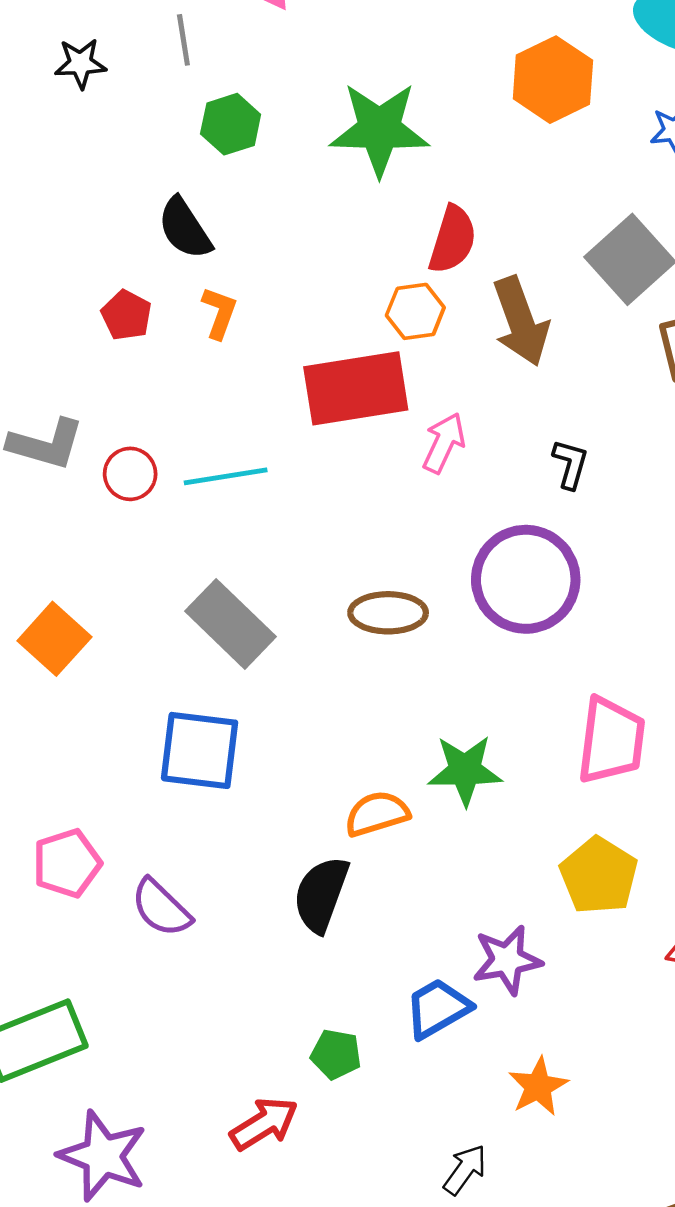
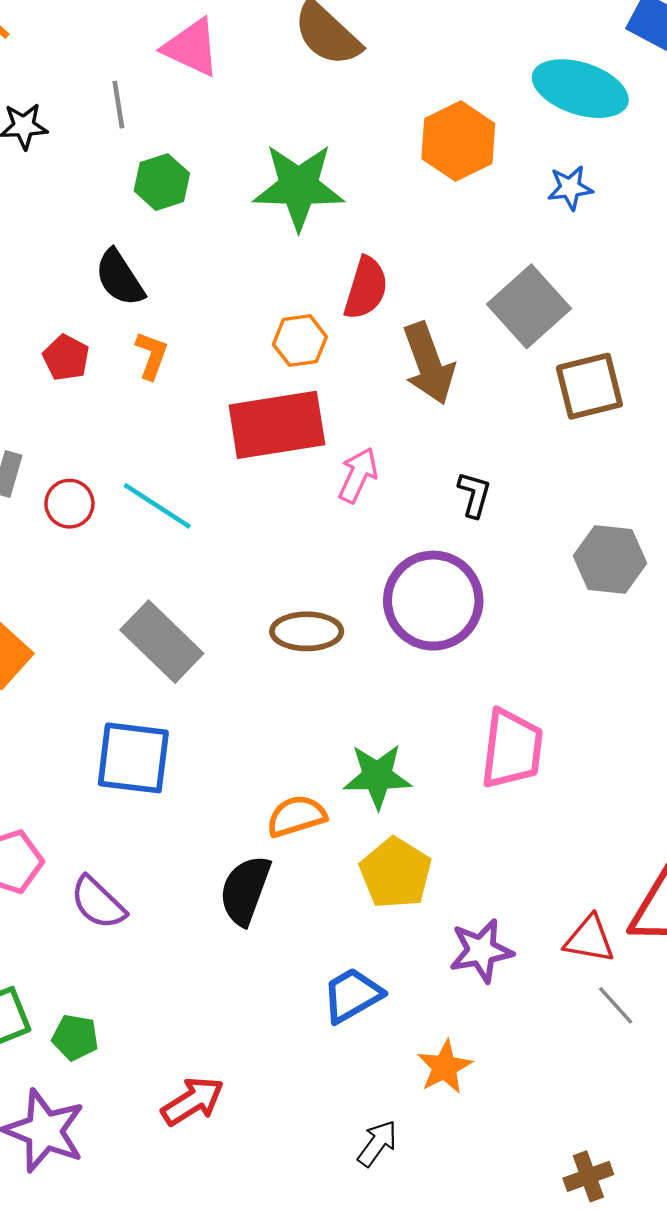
orange hexagon: (415, 311) -> (300, 341), moved
cyan line: (226, 476) -> (157, 506), turned 42
yellow pentagon: (599, 876) -> (396, 873), moved
purple star: (507, 960) -> (481, 951), moved
green pentagon: (336, 1054) -> (75, 1037), moved

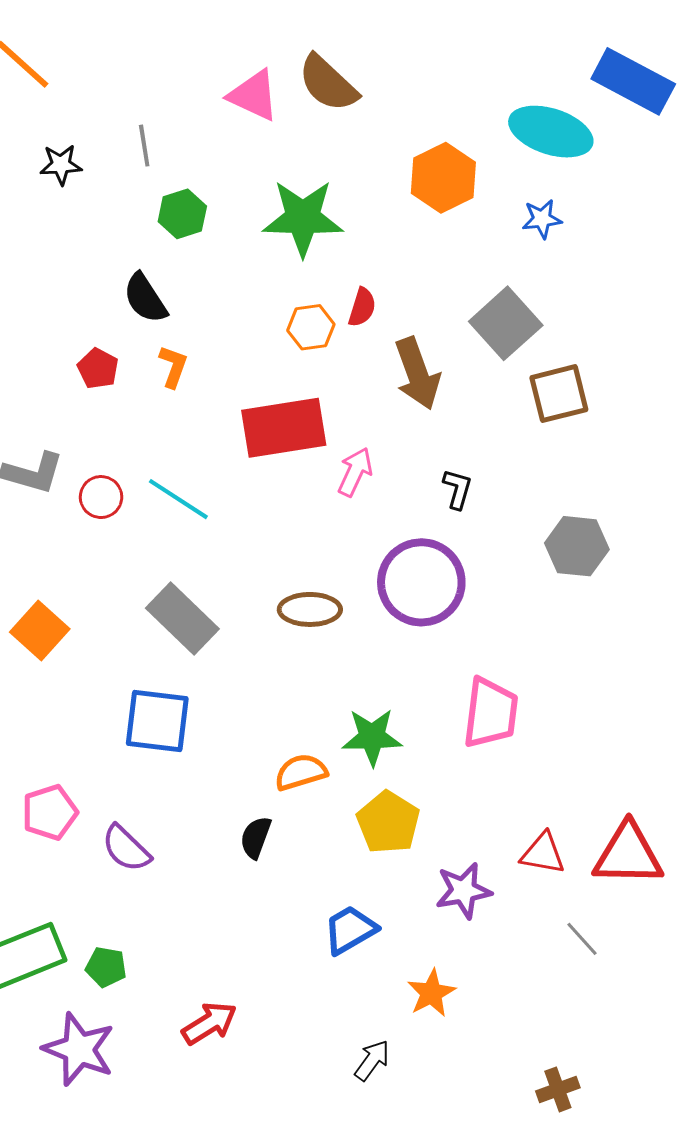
pink triangle: (191, 48) -> (254, 95), moved
red semicircle: (366, 288) -> (362, 307), size x0.7
orange hexagon: (300, 341) -> (311, 327), moved
black semicircle: (245, 890) -> (256, 837), size x0.7
red triangle: (589, 939) -> (543, 853), moved

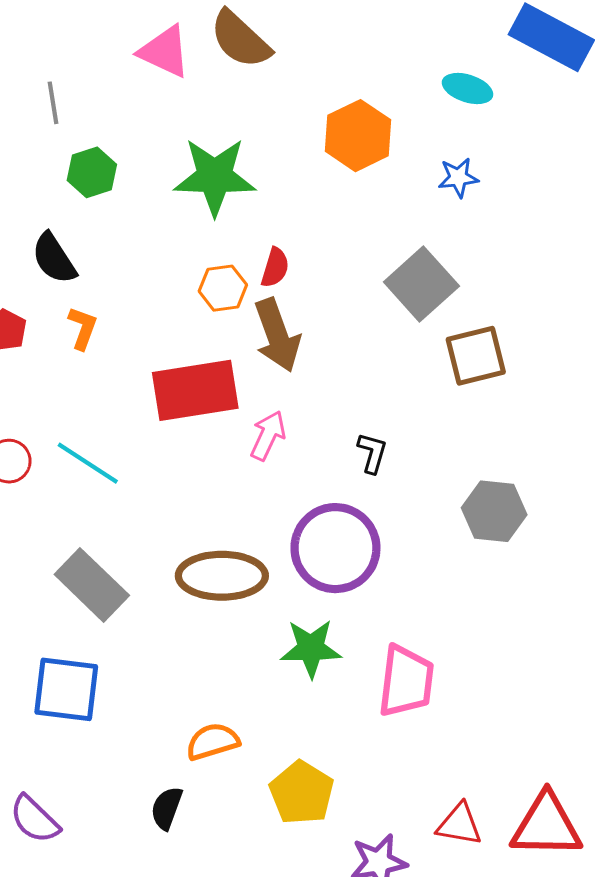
cyan ellipse: (551, 132) -> (467, 88), size x0.6
brown arrow: (417, 374) -> (277, 335), moved
brown ellipse: (310, 609) -> (222, 576), size x1.4
green star: (372, 737) -> (311, 648), moved

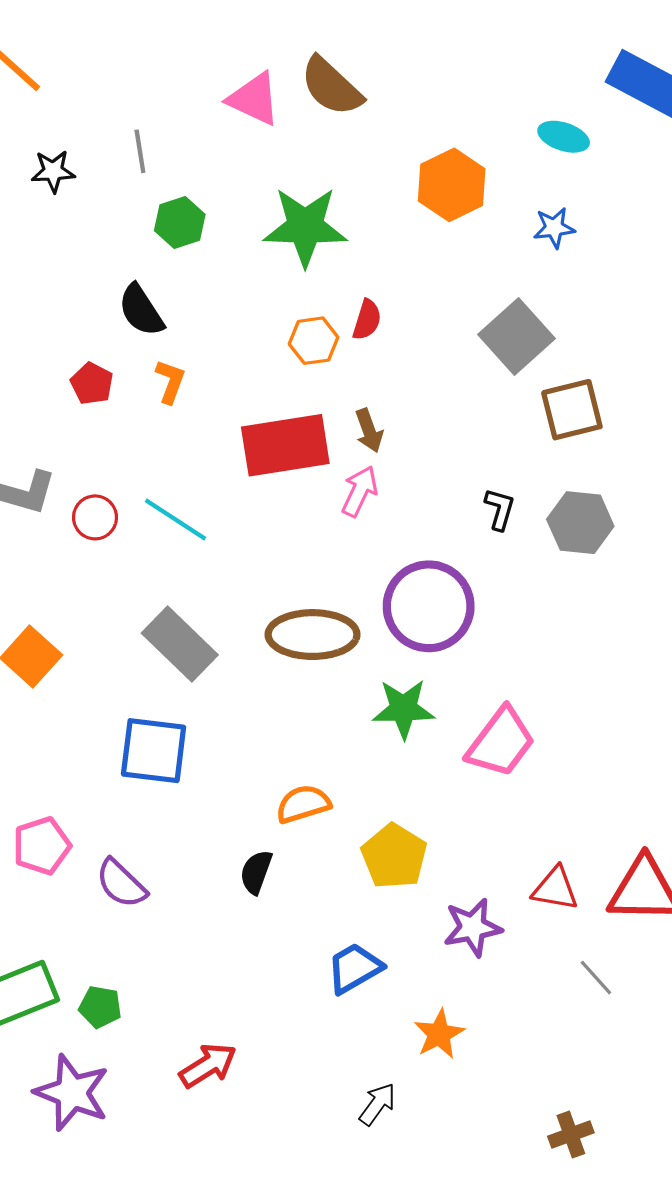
brown arrow: (277, 335) -> (369, 431), moved, size x0.6
black L-shape: (372, 453) -> (500, 509), moved
gray hexagon: (494, 511) -> (580, 523), moved
pink trapezoid: (406, 681) -> (501, 742), turned 30

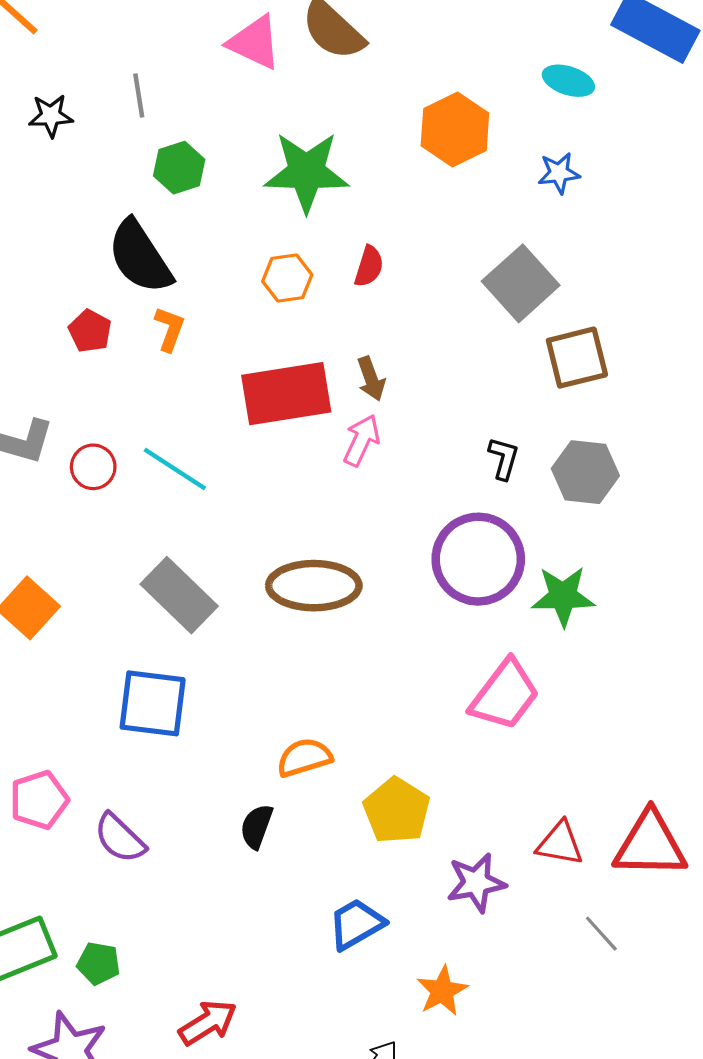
black semicircle: (141, 310) -> (140, 257), size x1.4
orange hexagon: (314, 341) -> (287, 278), moved
purple circle: (429, 606) -> (478, 559), moved
green star: (404, 709) -> (563, 596), moved

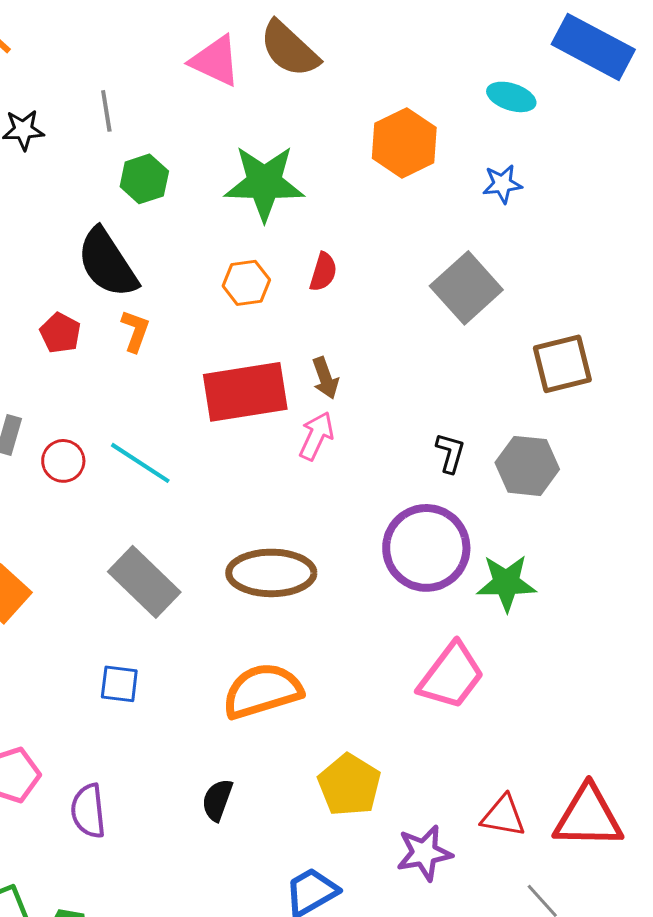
brown square: (577, 358) -> (562, 364), moved
blue square: (153, 703) -> (119, 684), size x0.6
orange semicircle: (304, 757) -> (262, 691), moved, size x1.5
purple semicircle: (120, 838) -> (88, 811), turned 40

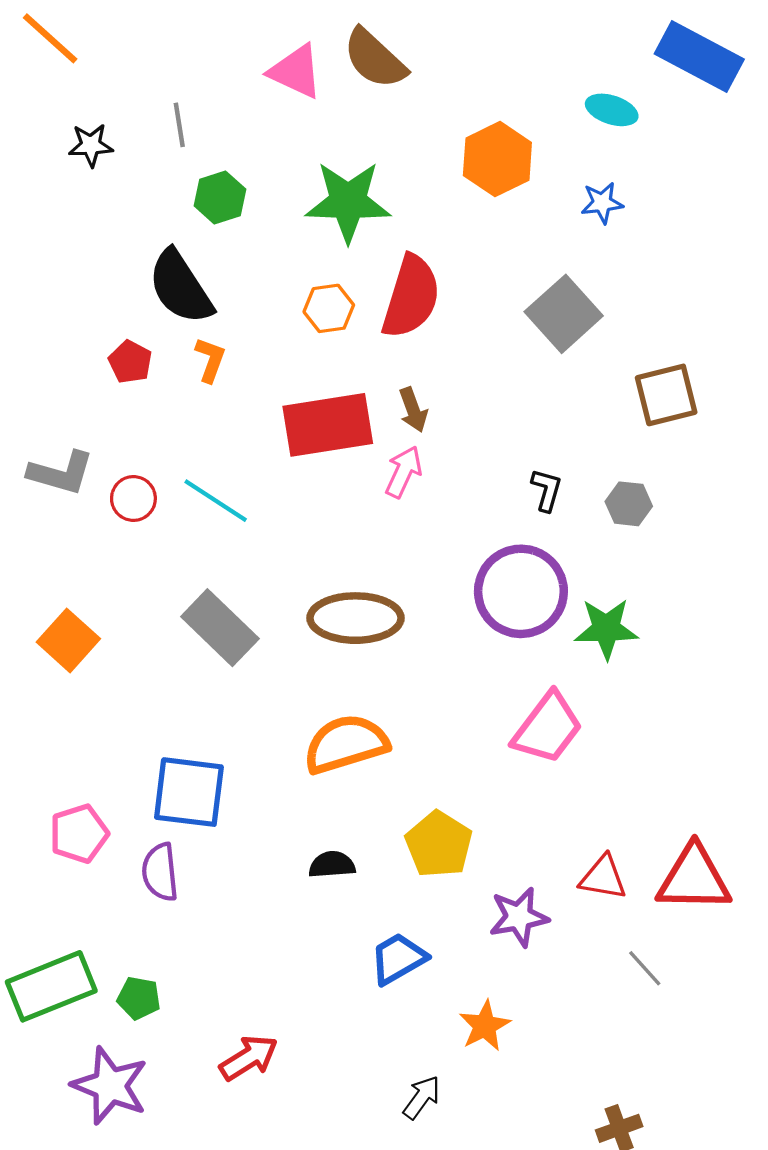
red semicircle: (323, 272) -> (411, 297), size x2.0
gray hexagon: (527, 466) -> (629, 504), size x0.7
blue square: (119, 684) -> (189, 792), moved, size x1.8
black semicircle: (217, 800) -> (332, 865), moved, turned 66

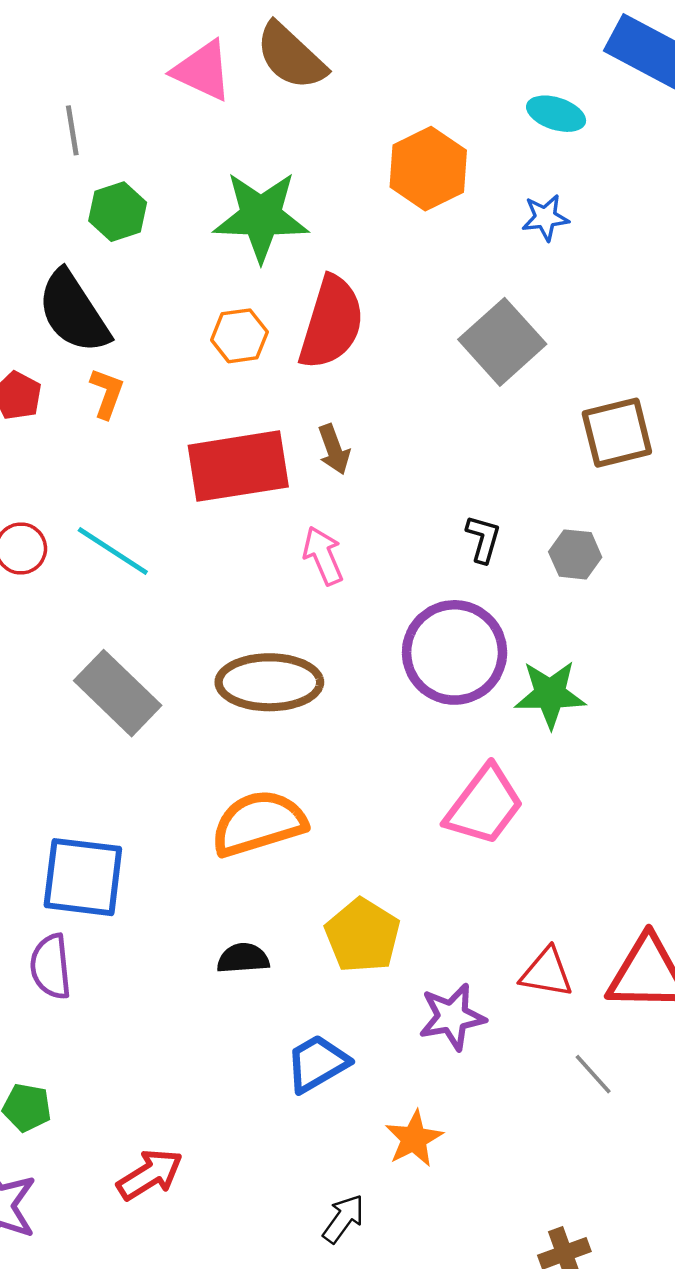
pink arrow: (404, 472) -> (323, 556), moved, turned -48

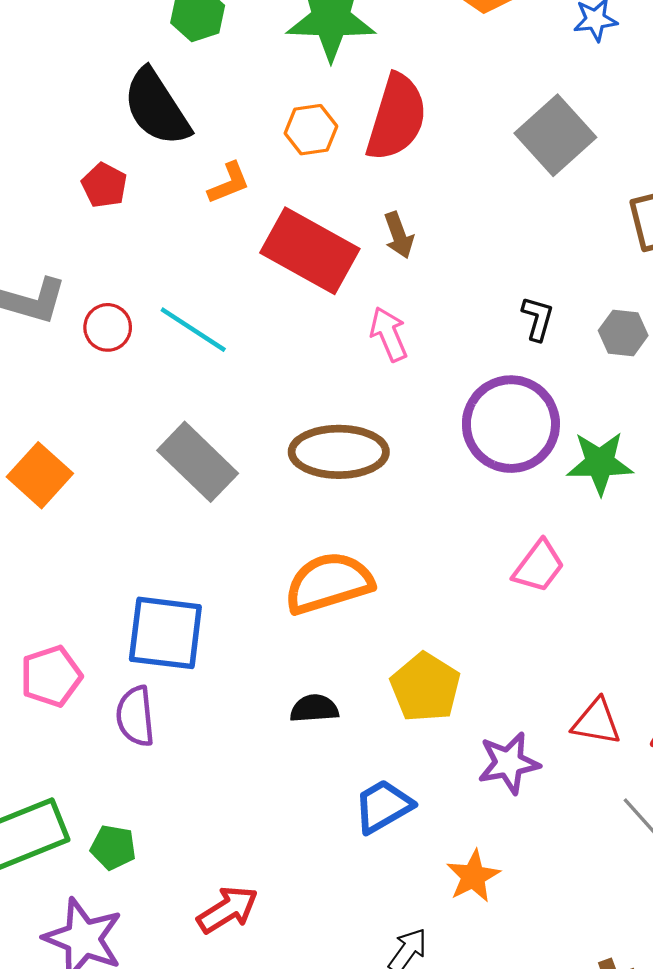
orange L-shape: (107, 393) -> (229, 183), moved, turned 48
red rectangle: (238, 466) -> (310, 251), turned 38
pink trapezoid: (484, 805) -> (539, 566), size x0.7

